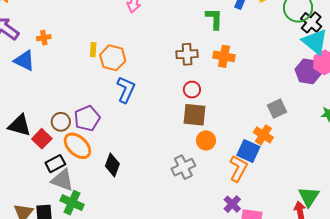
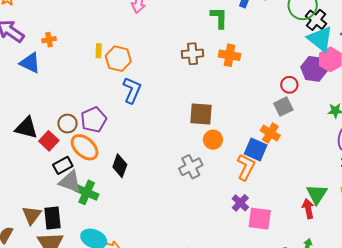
red circle: (192, 90) -> (289, 85), moved
green cross: (72, 203) -> (87, 192), moved

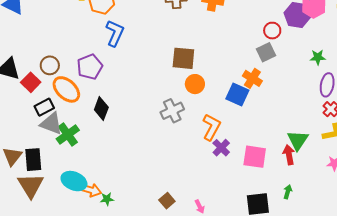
purple pentagon: (94, 120) -> (90, 67), moved
orange L-shape: (246, 167) -> (211, 127), moved
green cross: (87, 192) -> (68, 135), turned 30
pink square: (260, 219) -> (255, 157), moved

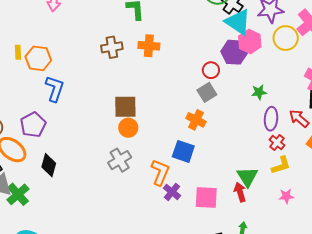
orange circle: (195, 84) -> (128, 128), moved
blue square: (237, 95) -> (183, 151), moved

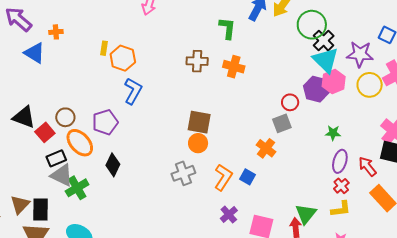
blue square: (183, 151) -> (248, 177), size x0.7
orange L-shape: (160, 172) -> (223, 177), moved

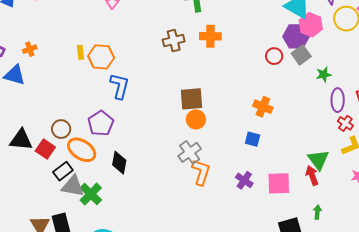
gray square: (282, 123) -> (301, 55), moved
orange L-shape: (223, 177) -> (201, 172), moved

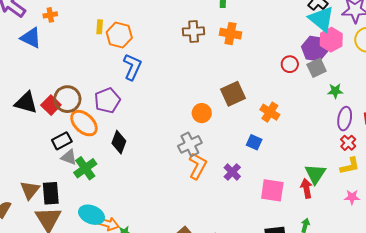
brown square: (191, 99) -> (233, 94), moved, turned -30
brown circle: (61, 129) -> (67, 99), size x1.4
red square: (45, 149) -> (51, 105), moved
purple cross: (244, 180) -> (232, 172), moved
gray triangle: (73, 186) -> (69, 157), size x0.7

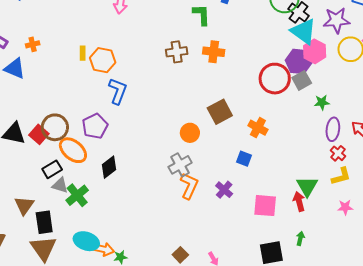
red circle: (290, 64) -> (275, 79), size x1.8
black diamond: (119, 142) -> (109, 167), turned 35
brown triangle: (30, 190) -> (24, 205), moved

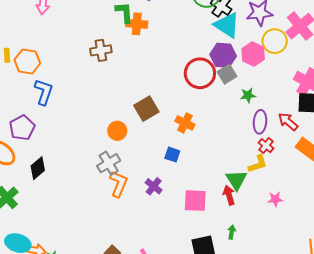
pink hexagon: (315, 51) -> (253, 54), moved
orange cross: (214, 52) -> (137, 24), moved
yellow L-shape: (341, 176) -> (258, 164), moved

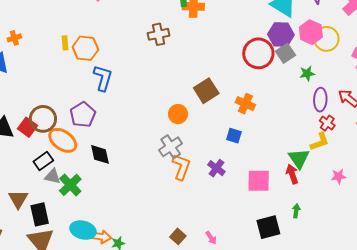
yellow circle: (275, 41) -> (326, 39), moved
black diamond: (38, 168) -> (100, 154), turned -60

